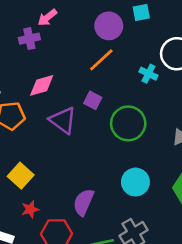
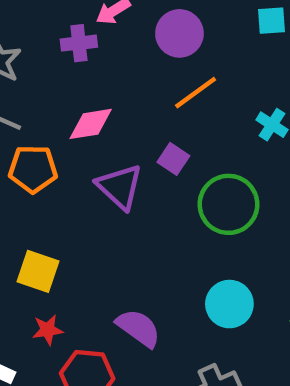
purple circle: (109, 26) -> (179, 33), moved
yellow square: (21, 176) -> (38, 271), turned -30
purple semicircle: (84, 202) -> (138, 328), turned 96

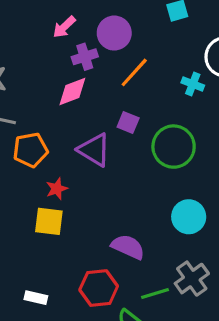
purple cross: (79, 43) -> (85, 57), moved
pink diamond: (91, 124) -> (72, 91), moved
red star: (48, 330) -> (57, 189), moved

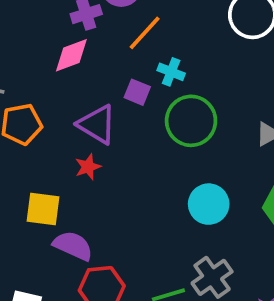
cyan cross: (193, 84) -> (171, 72), moved
red star: (57, 189) -> (88, 167), moved
purple semicircle: (128, 247) -> (73, 246), moved

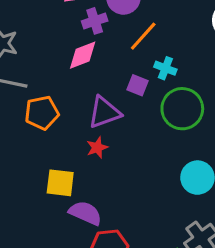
purple triangle: (97, 124) -> (104, 112), turned -51

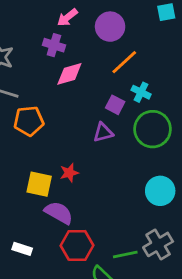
purple cross: (95, 21) -> (54, 45), moved, turned 30
purple triangle: (104, 112) -> (103, 132), moved, size x0.7
red star: (97, 148) -> (69, 173), moved

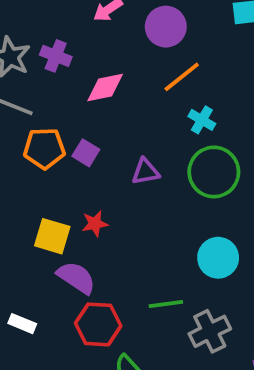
purple cross: (54, 45) -> (56, 56), moved
purple square: (115, 105) -> (86, 153), moved
green line: (125, 254) -> (166, 304), moved

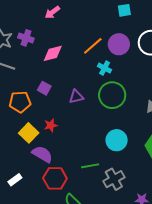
purple circle: (166, 27) -> (119, 44), moved
orange pentagon: (44, 148) -> (20, 102), moved
yellow square: (52, 236) -> (29, 133), turned 30
white rectangle: (22, 324) -> (15, 180), turned -56

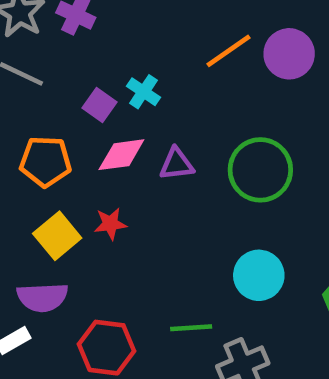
pink diamond: (53, 53) -> (121, 155), moved
cyan cross: (105, 68) -> (143, 92), moved
purple square: (44, 88) -> (100, 105), moved
purple semicircle: (42, 154) -> (42, 297), moved, turned 140

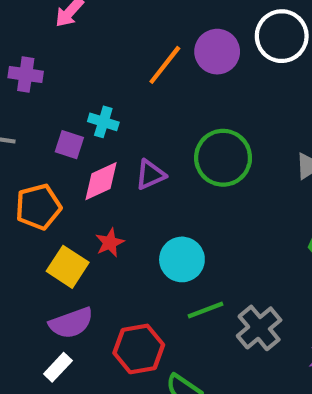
cyan circle: (259, 275) -> (182, 259), moved

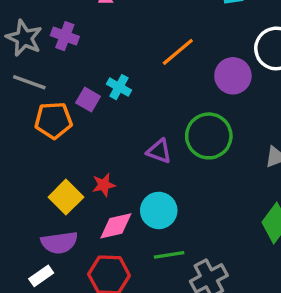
purple circle: (217, 52) -> (233, 76), moved
purple triangle: (150, 175) -> (159, 151), moved, turned 32
pink diamond: (101, 181) -> (116, 226), moved
orange pentagon: (38, 207) -> (53, 120), moved

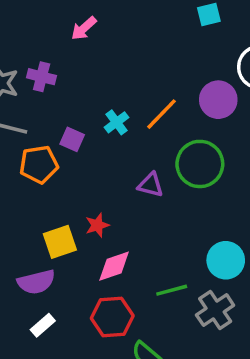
orange line: (178, 52) -> (161, 114), moved
cyan cross: (119, 87) -> (116, 122), moved, turned 30
yellow square: (66, 197) -> (60, 242), turned 32
cyan circle: (159, 210) -> (226, 260), moved
purple semicircle: (59, 243) -> (36, 282), moved

